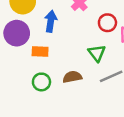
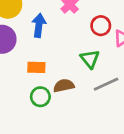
orange rectangle: (40, 51) -> (36, 67), moved
green circle: (41, 82) -> (40, 97), moved

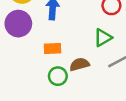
green triangle: (90, 59) -> (103, 38), turned 42

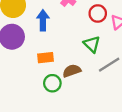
green triangle: (103, 38) -> (92, 44), turned -42

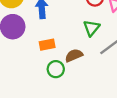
green triangle: (92, 44) -> (91, 28), turned 30

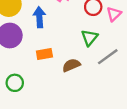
green circle: (56, 69) -> (15, 83), moved

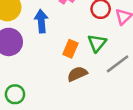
orange rectangle: (44, 54) -> (70, 49), moved, turned -56

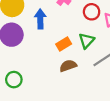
orange rectangle: (70, 49) -> (64, 44), turned 32

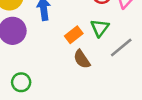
brown semicircle: (68, 66) -> (82, 59), turned -98

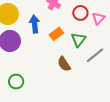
orange rectangle: (74, 35) -> (56, 34), moved

